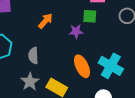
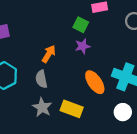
green square: (90, 16) -> (81, 25), moved, turned 32
orange arrow: (45, 21) -> (49, 54), moved

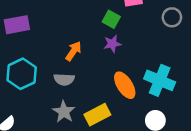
gray semicircle: (41, 79) -> (64, 79), turned -78
yellow rectangle: (72, 109) -> (97, 115), turned -50

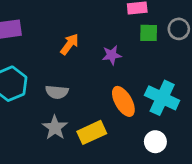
green square: (111, 19) -> (149, 33), moved, turned -30
orange arrow: (73, 51) -> (70, 44), moved

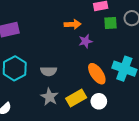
orange arrow: (70, 44) -> (73, 24), moved, turned 56
white circle: (155, 142) -> (99, 101), moved

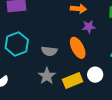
orange ellipse: (97, 74) -> (78, 48), moved
white circle: (99, 101) -> (95, 75), moved

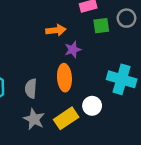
orange ellipse: (78, 48) -> (64, 78), turned 35
gray semicircle: (49, 51) -> (31, 88), turned 98

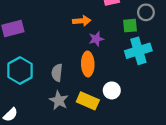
green square: (101, 26) -> (130, 26), moved
cyan cross: (122, 79) -> (138, 51), moved, turned -35
yellow rectangle: (66, 118) -> (88, 101), turned 55

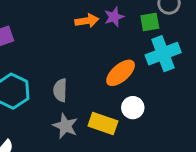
purple star: (96, 39) -> (114, 17), moved
orange ellipse: (88, 64) -> (121, 73), moved, turned 55

